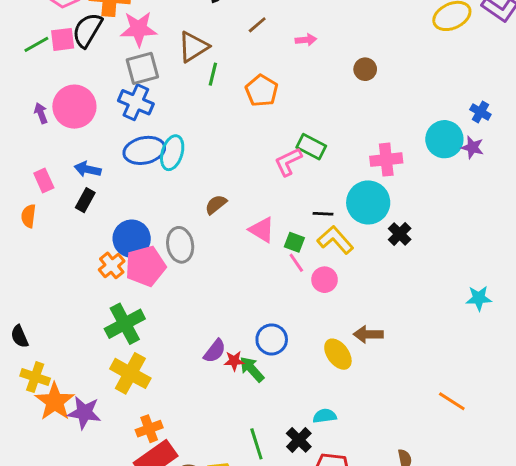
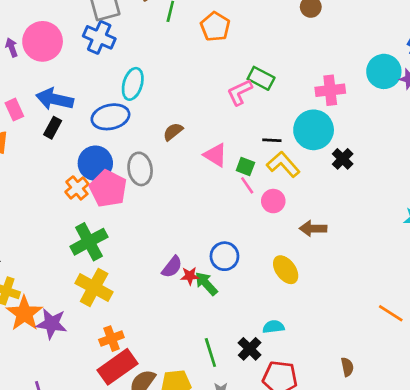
blue ellipse: (144, 150) -> (110, 117), moved
blue arrow: (88, 169) -> (55, 99), size x1.5
pink pentagon: (145, 266) -> (108, 189), turned -30
brown arrow: (368, 334) -> (313, 229), moved

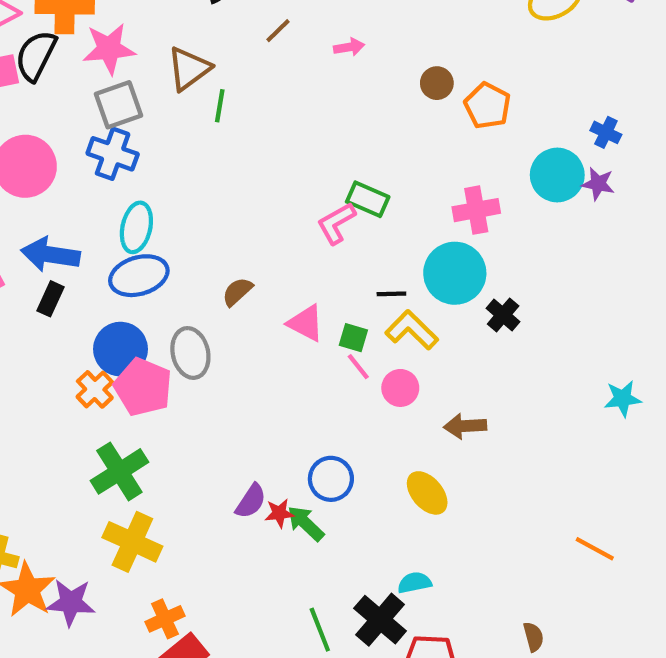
orange pentagon: (215, 27) -> (487, 106), moved
cyan ellipse: (133, 84) -> (136, 227), moved
black cross: (250, 349) -> (380, 620), size x1.4

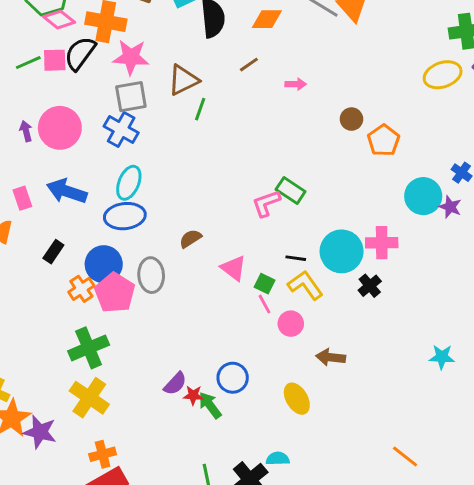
pink cross: (476, 210) -> (382, 243), moved
black rectangle: (50, 299) -> (53, 252), moved

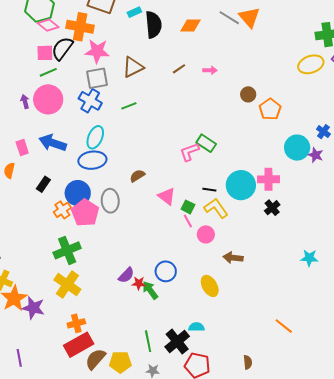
green line: (28, 63) -> (48, 72), moved
brown line: (249, 65) -> (179, 69), moved
green line: (200, 109) -> (129, 106), moved, turned 49
black cross: (370, 286) -> (272, 208), moved

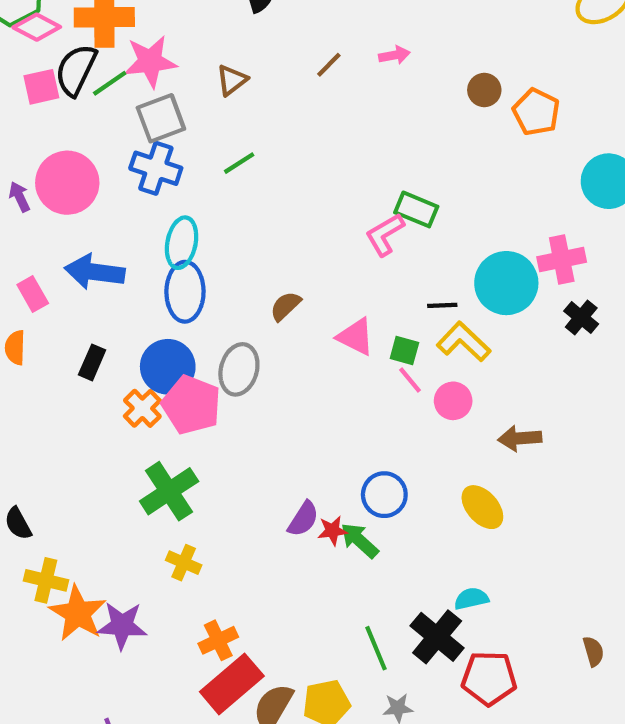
brown triangle: (133, 67) -> (232, 80), size x0.7
green line: (48, 72) -> (110, 83), moved
blue ellipse: (92, 160) -> (185, 292), turned -72
gray ellipse: (110, 201) -> (239, 369), turned 30
yellow cross: (67, 285) -> (184, 563), size x0.6

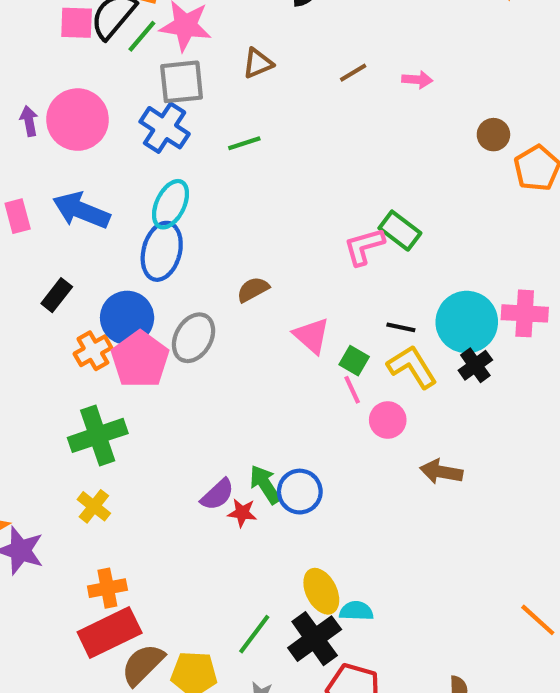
green line: (110, 83) -> (142, 36), turned -30
black cross: (581, 317) -> (475, 365), moved
yellow ellipse: (482, 507) -> (321, 591), moved
green arrow: (359, 540) -> (265, 484), moved
green line: (376, 648) -> (254, 634), turned 45

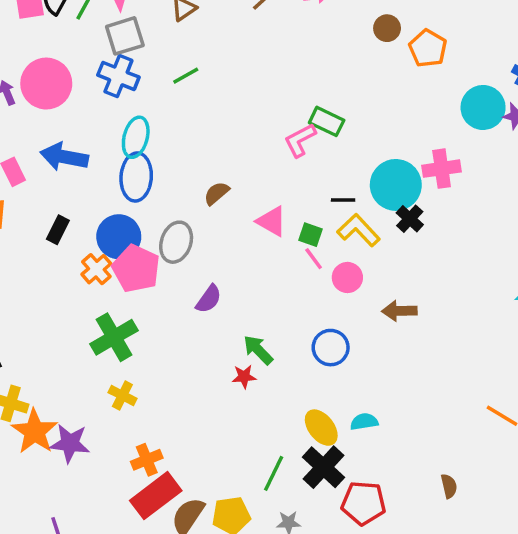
blue circle: (300, 492) -> (331, 348), moved
purple semicircle: (217, 495) -> (209, 299), moved
cyan semicircle: (356, 611) -> (364, 422), moved

